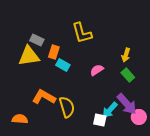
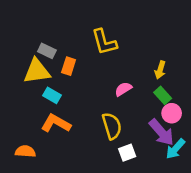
cyan rectangle: (63, 65) -> (52, 95), moved
yellow semicircle: (67, 107) -> (112, 126), moved
cyan arrow: (110, 110) -> (175, 149), moved
pink circle: (139, 117) -> (172, 113), moved
white square: (100, 120) -> (127, 153), turned -32

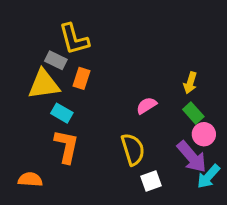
yellow L-shape: (104, 42) -> (74, 39), moved
orange L-shape: (56, 123) -> (66, 146), turned 72

